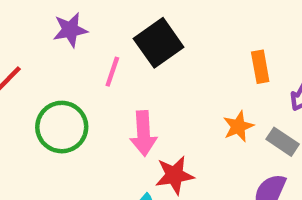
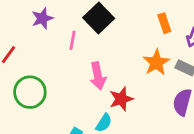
orange star: (238, 126) -> (156, 62), size x1.4
green circle: (62, 127) -> (30, 92), moved

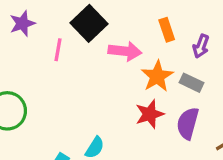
pink arrow: (98, 76) -> (125, 51), moved, turned -72
red star: (121, 99) -> (150, 114), moved

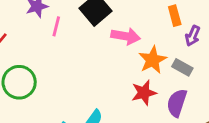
orange rectangle: (167, 30) -> (175, 16), moved
pink line: (58, 50) -> (56, 26), moved

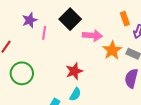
red star: (144, 93) -> (74, 71), moved

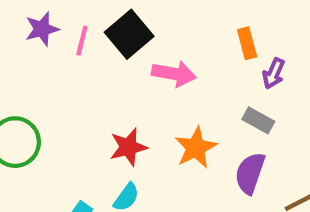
pink line: (44, 33) -> (82, 41), moved
orange star: (112, 50) -> (196, 148), moved

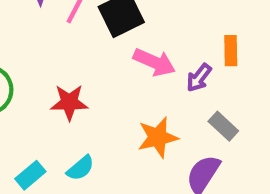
purple arrow: (274, 73) -> (199, 78), moved
red star: (128, 147) -> (69, 102), moved

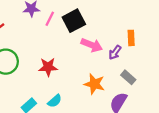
orange star: (158, 137) -> (94, 84), turned 30

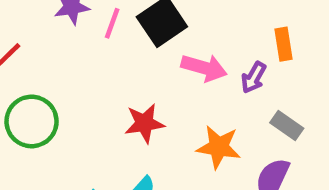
red star: (48, 67) -> (144, 123), moved

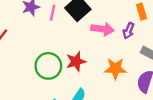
green circle: (32, 121) -> (48, 66), moved

